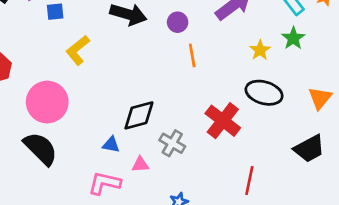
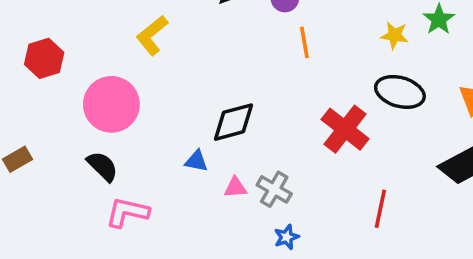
yellow star: (260, 50) -> (395, 35), turned -30
gray cross: (172, 143) -> (274, 189), moved
black semicircle: (41, 149) -> (103, 166), size x0.7
pink L-shape: (104, 183) -> (127, 212), moved

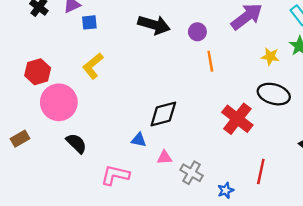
yellow L-shape: (152, 35) -> (93, 66), moved
pink circle: (111, 104) -> (59, 102), moved
gray cross: (274, 189) -> (192, 173), moved
pink L-shape: (127, 212) -> (115, 175), moved
blue star: (287, 237) -> (226, 190), moved

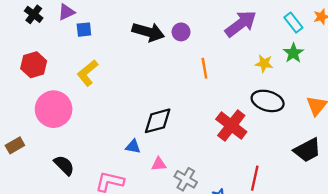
purple circle: (197, 32) -> (181, 32), moved
red hexagon: (38, 72) -> (34, 65), moved
black semicircle: (76, 143) -> (64, 165), moved

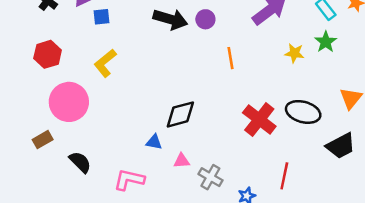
black ellipse: (268, 101) -> (303, 112), moved
brown rectangle: (15, 145) -> (43, 140), moved

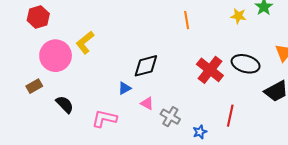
yellow L-shape: (105, 63) -> (85, 42), moved
blue triangle: (154, 142) -> (125, 88), turned -40
pink triangle: (182, 161) -> (147, 103), turned 32

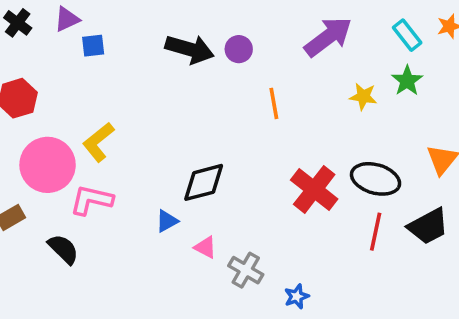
red line: (230, 116) -> (376, 232), moved
pink L-shape: (104, 119) -> (91, 200), moved

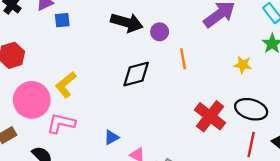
purple circle: (239, 49) -> (160, 32), moved
yellow star: (363, 96) -> (243, 65), moved
black diamond: (204, 182) -> (136, 74), moved

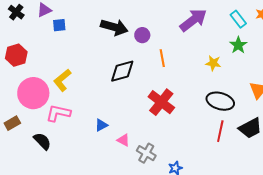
red cross: (210, 116) -> (161, 102), moved

